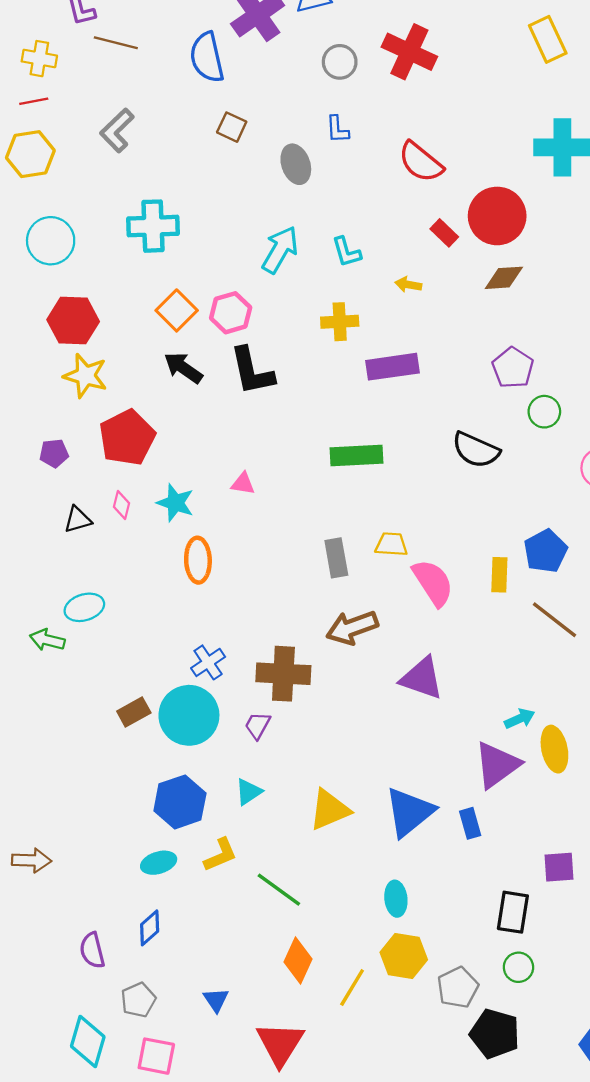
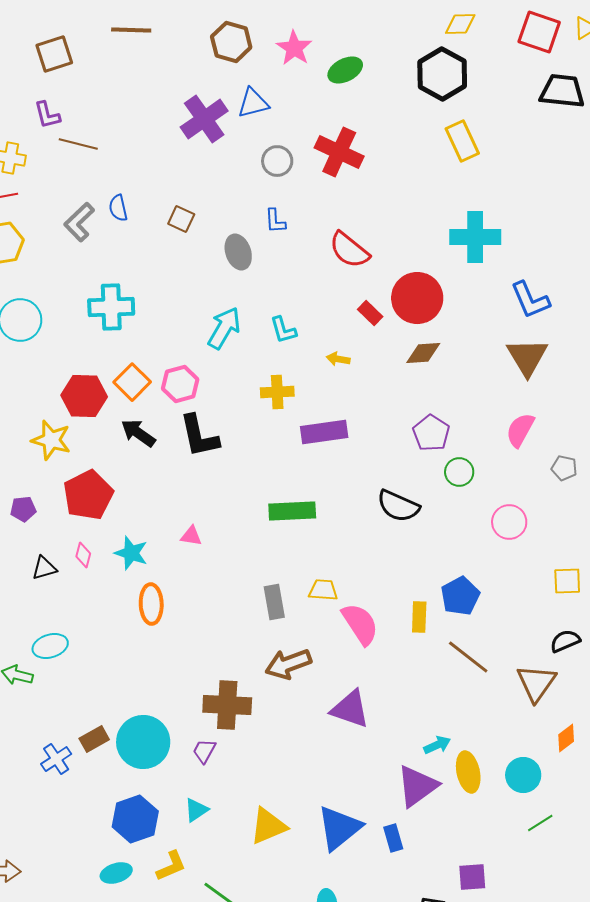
blue semicircle: (207, 57) -> (118, 208), moved, size x0.6
red hexagon: (73, 321) -> (84, 396), moved
blue cross: (208, 662) -> (56, 759), moved

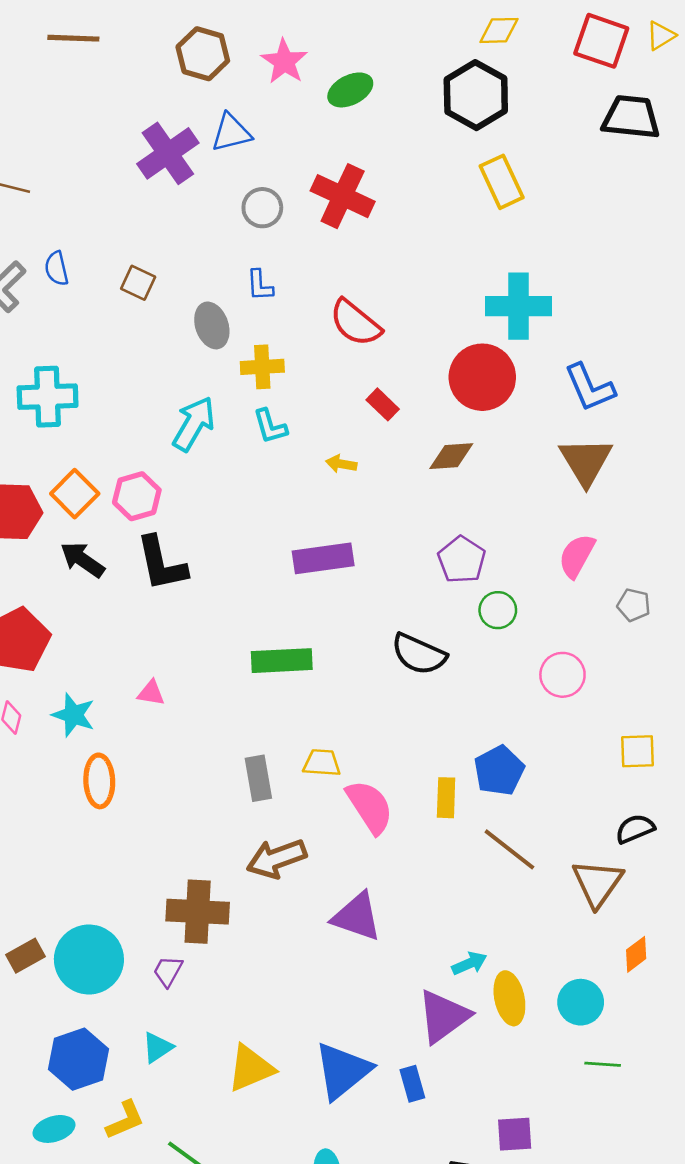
red circle: (417, 298) -> (482, 377), moved
yellow cross: (277, 392) -> (262, 367), moved
green line: (540, 823) -> (603, 1064), turned 36

